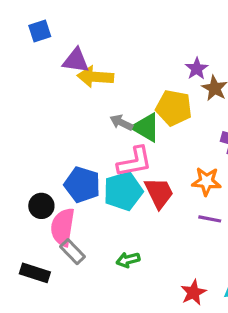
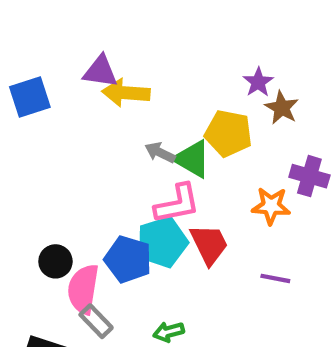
blue square: (40, 31) -> (30, 97), moved, size x1.4
orange star: (206, 181) -> (271, 206), moved
blue pentagon: (82, 185) -> (128, 259), moved

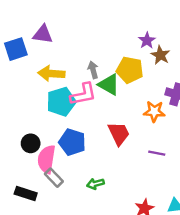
purple triangle: (100, 71) -> (43, 34), moved
yellow arrow: (126, 93) -> (51, 74), moved
gray arrow: (160, 153) -> (93, 70), moved, turned 49
pink L-shape: (177, 204) -> (83, 94), moved
cyan pentagon: (162, 242) -> (61, 102), moved

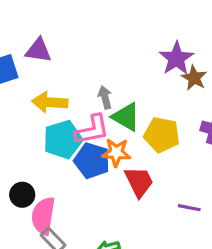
purple star: (147, 40) -> (176, 58), size x1.5
yellow pentagon: (130, 70) -> (162, 135), moved
orange star: (154, 111) -> (116, 153), moved
blue pentagon: (72, 142) -> (92, 161), moved

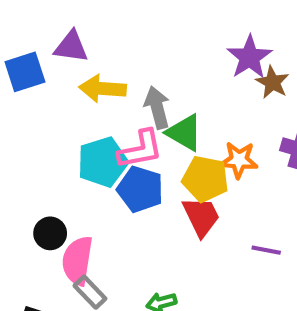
gray arrow: (105, 97) -> (157, 107), size x1.4
yellow arrow: (50, 102) -> (103, 89), moved
yellow pentagon: (162, 135) -> (205, 179), moved
orange star: (116, 153) -> (239, 160), moved

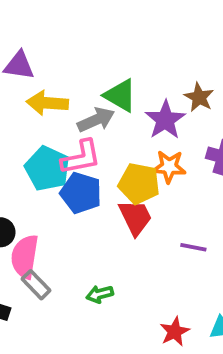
purple star: (249, 57) -> (165, 120), moved
gray arrow: (157, 107) -> (96, 120), turned 81
green triangle: (184, 133) -> (120, 95), moved
cyan pentagon: (103, 162) -> (47, 169), turned -30

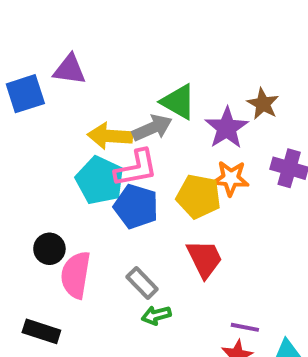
yellow arrow: (47, 103) -> (110, 136), moved
red trapezoid: (135, 217) -> (205, 259), moved
purple line: (193, 247) -> (245, 327), moved
gray rectangle: (36, 285) -> (142, 283), moved

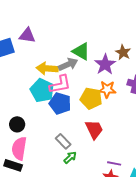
pink semicircle: (76, 275) -> (19, 148), moved
green arrow: (156, 315) -> (70, 157), turned 152

